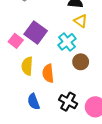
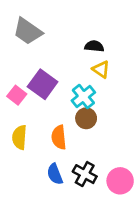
brown circle: (81, 62) -> (86, 118), moved
yellow semicircle: (27, 66) -> (19, 137), moved
blue semicircle: (34, 102) -> (55, 174), moved

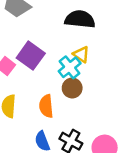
black semicircle: (94, 46) -> (80, 19), size x1.6
yellow triangle: (101, 69) -> (81, 54), moved

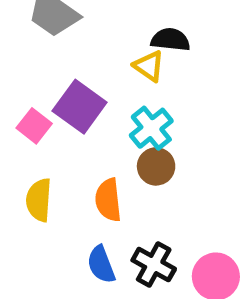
black semicircle: (80, 19) -> (170, 40), size x0.7
yellow triangle: (81, 54) -> (149, 66), moved

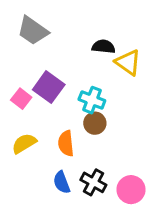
yellow triangle: (149, 66) -> (128, 62), moved, size x1.4
cyan cross: (151, 128) -> (92, 100), turned -30
yellow semicircle: (39, 200) -> (24, 143), turned 55

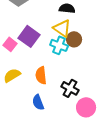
yellow triangle: (128, 62) -> (62, 28), moved
brown circle: (95, 123) -> (74, 39), moved
black cross: (93, 182) -> (70, 88), moved

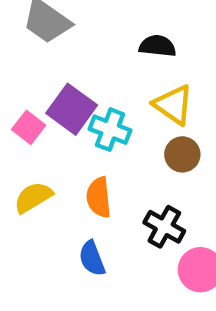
yellow triangle: (62, 28) -> (173, 105), moved
brown circle: (74, 39) -> (182, 154), moved
cyan cross: (59, 45) -> (110, 130), moved

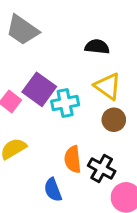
cyan cross: (110, 130) -> (65, 103), turned -32
orange semicircle: (99, 197) -> (73, 159), moved

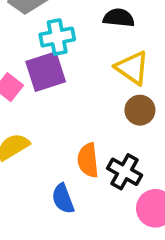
purple square: (39, 89) -> (46, 72), turned 36
cyan cross: (65, 103) -> (57, 37), moved

